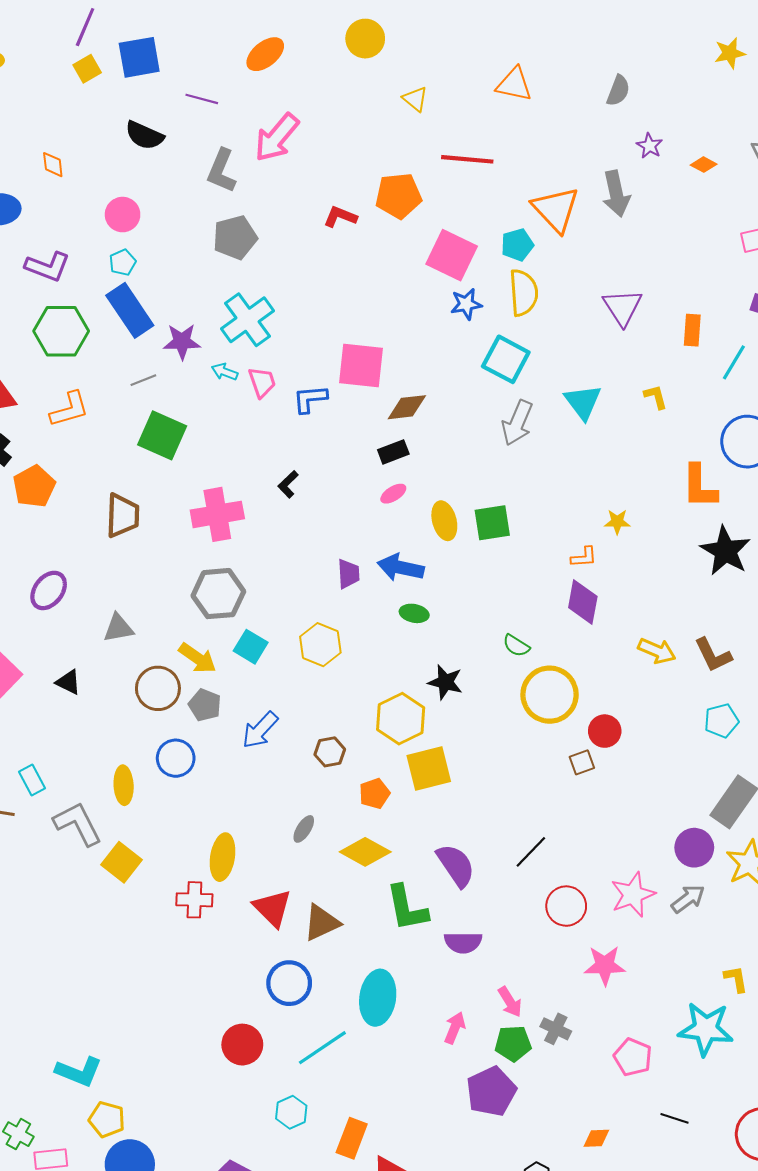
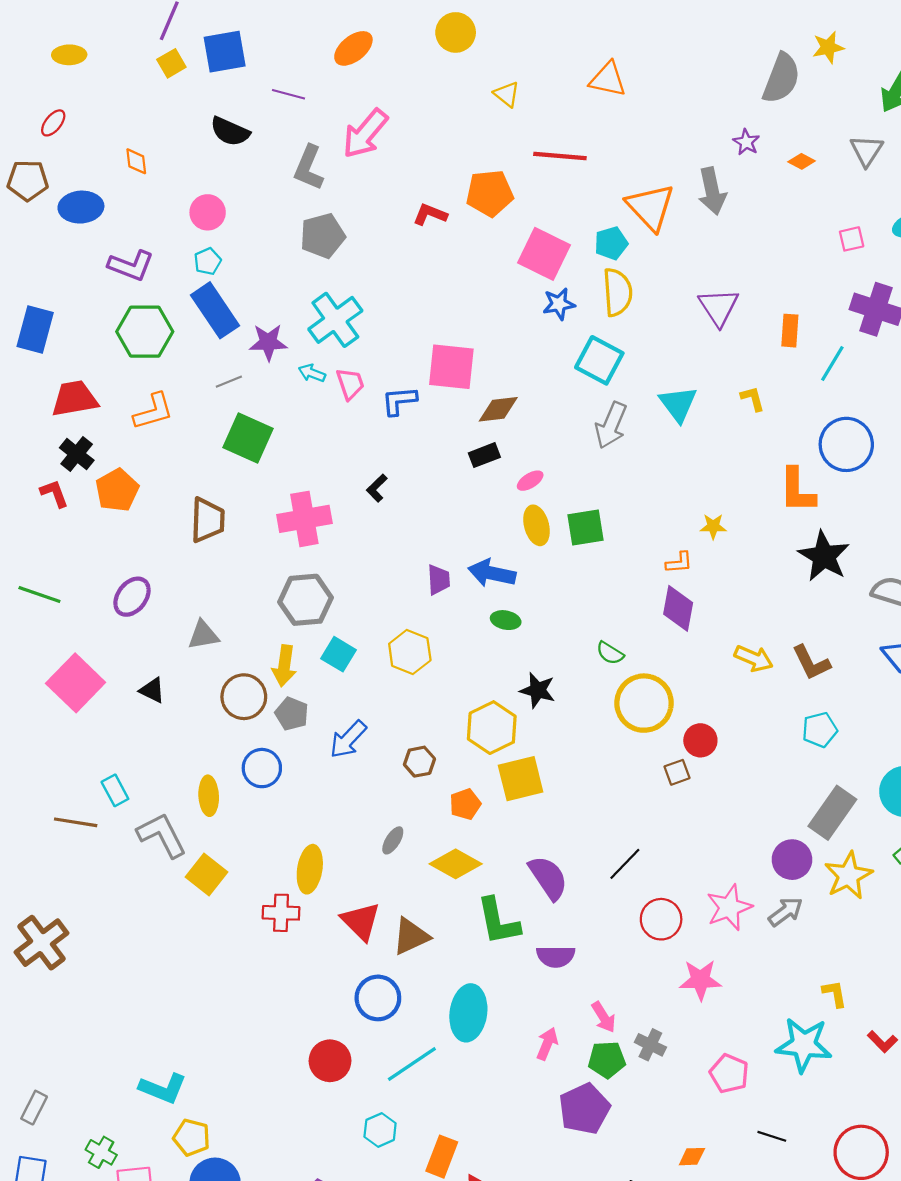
gray semicircle: (618, 91) -> (781, 78), moved, size x1.6
pink ellipse: (393, 494) -> (530, 481), moved
yellow arrow: (198, 658) -> (284, 666), turned 63

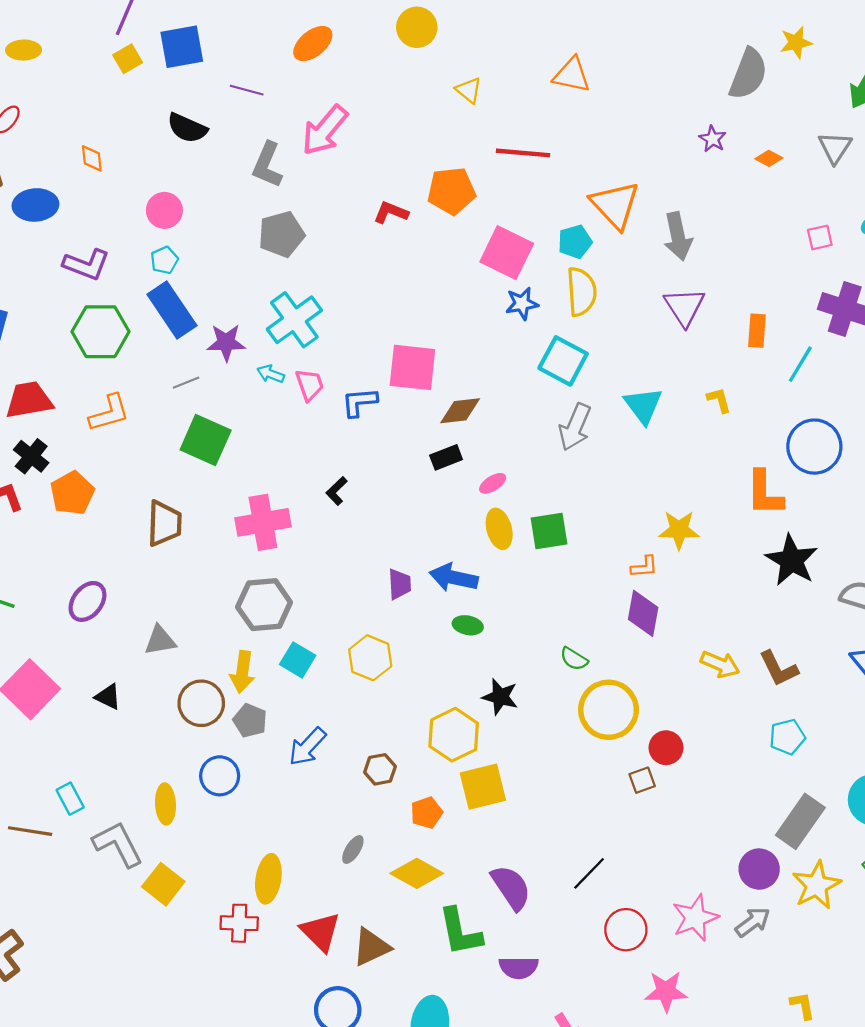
gray arrow: (712, 191) -> (678, 236), moved
yellow star: (713, 526) -> (679, 530), size x1.5

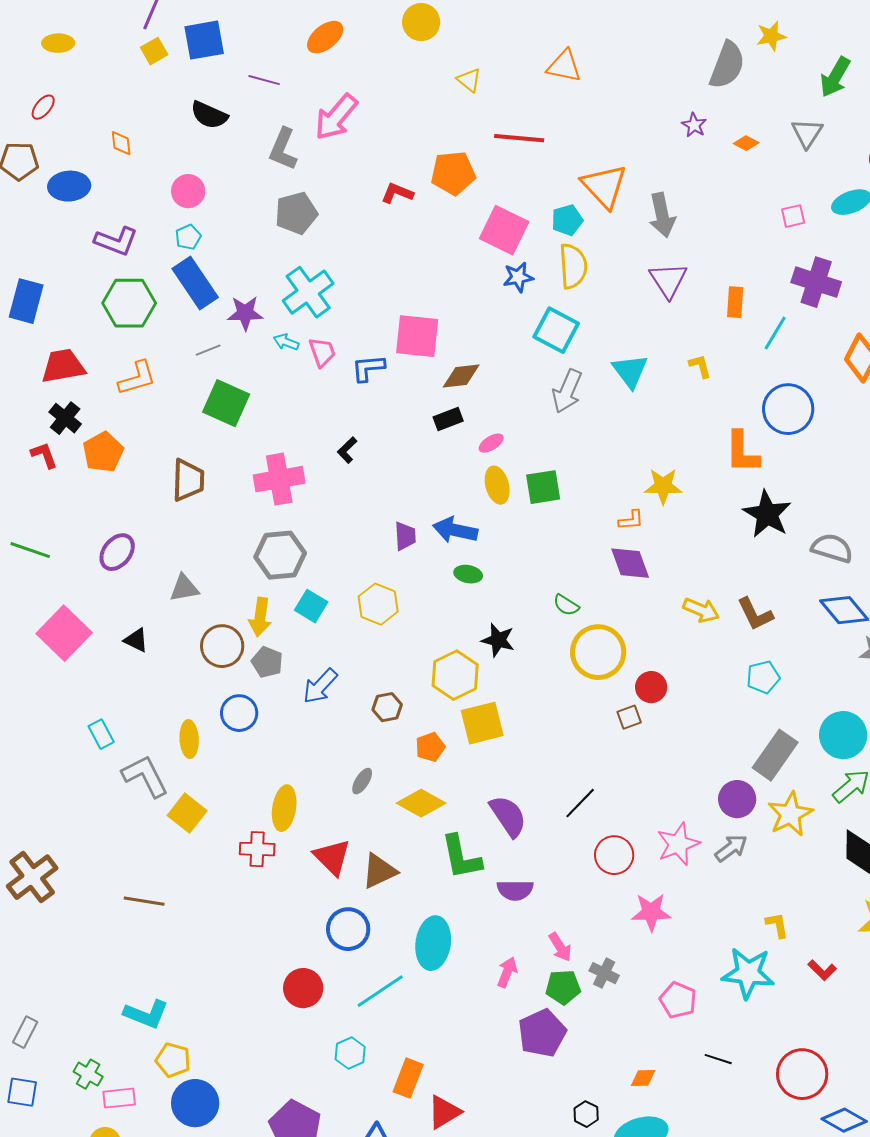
purple diamond: (643, 613) -> (630, 563), turned -30
brown line: (30, 831) -> (144, 901), moved

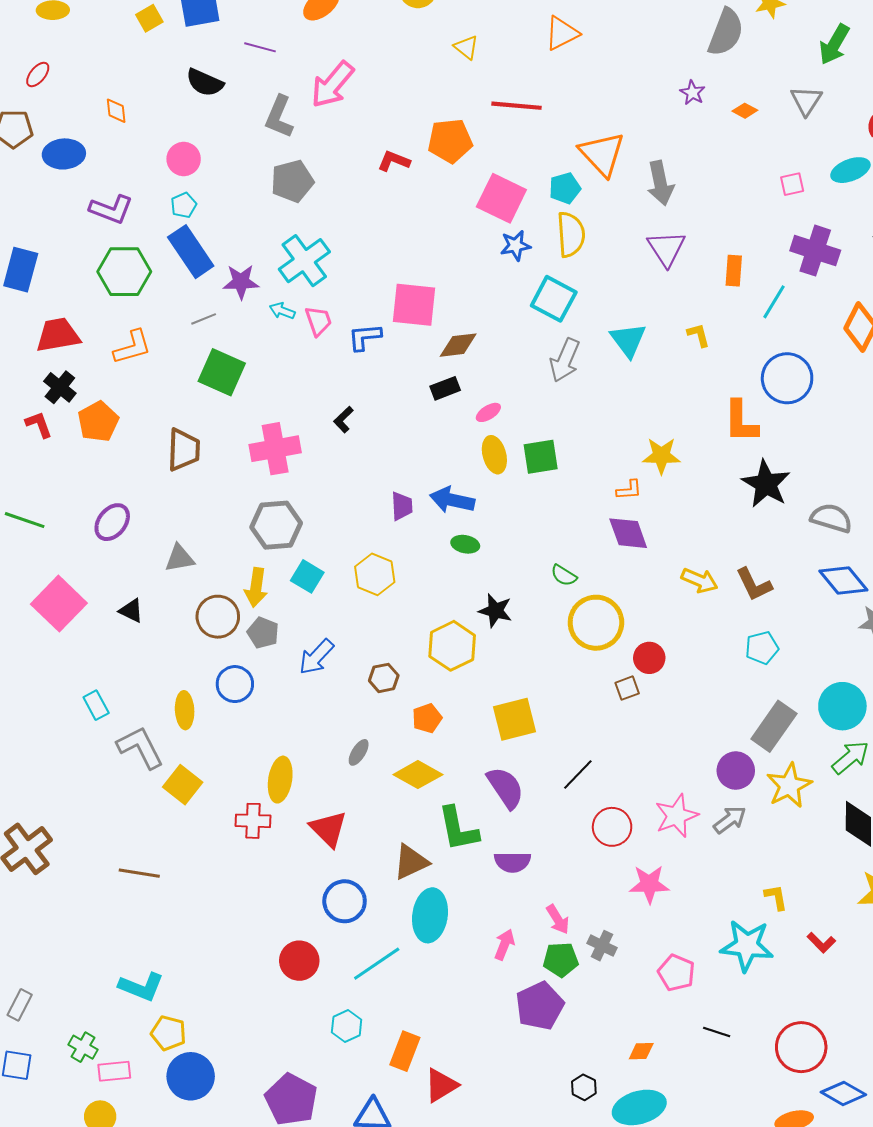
orange triangle: (564, 66) -> (562, 33), turned -39
yellow square: (482, 723) -> (514, 719), moved
brown triangle: (379, 871) -> (411, 862), moved

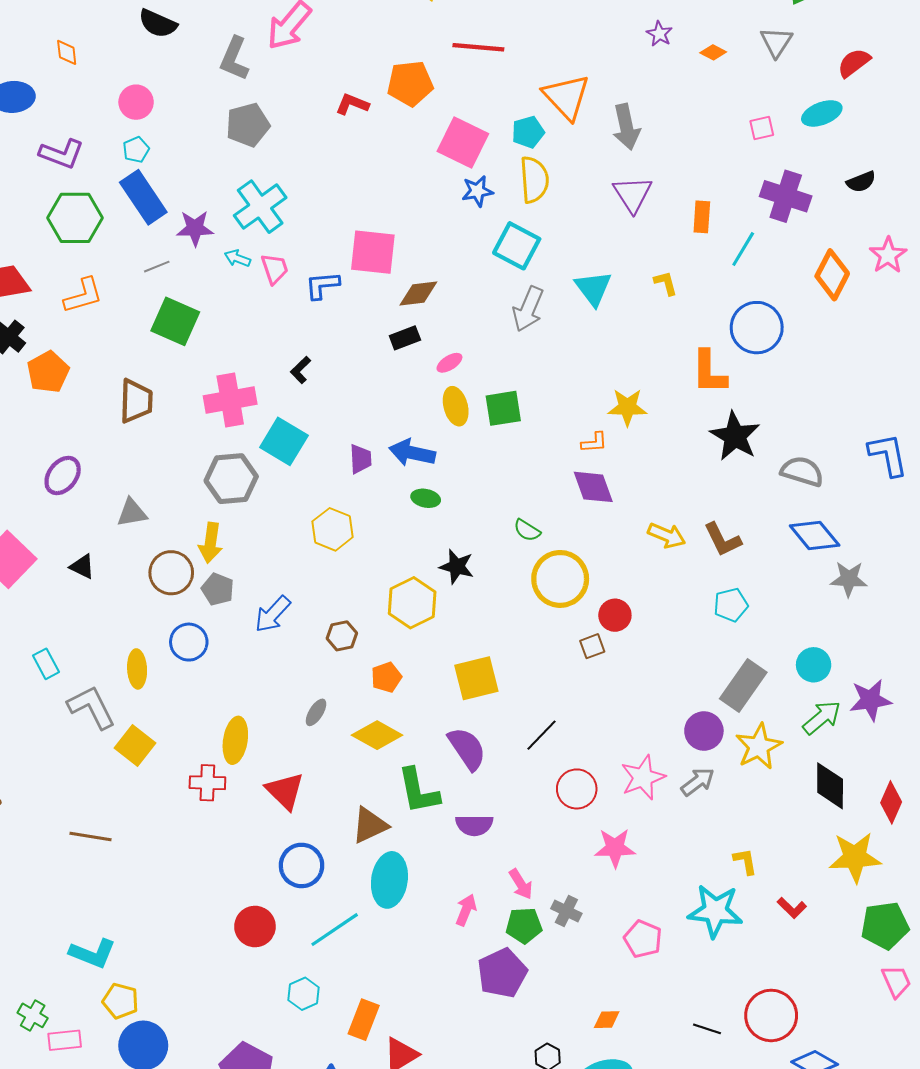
cyan square: (307, 576) -> (284, 441), moved, size x1.4
cyan circle: (842, 706) -> (814, 665), size x0.7
black line: (717, 1032) -> (707, 1029), moved

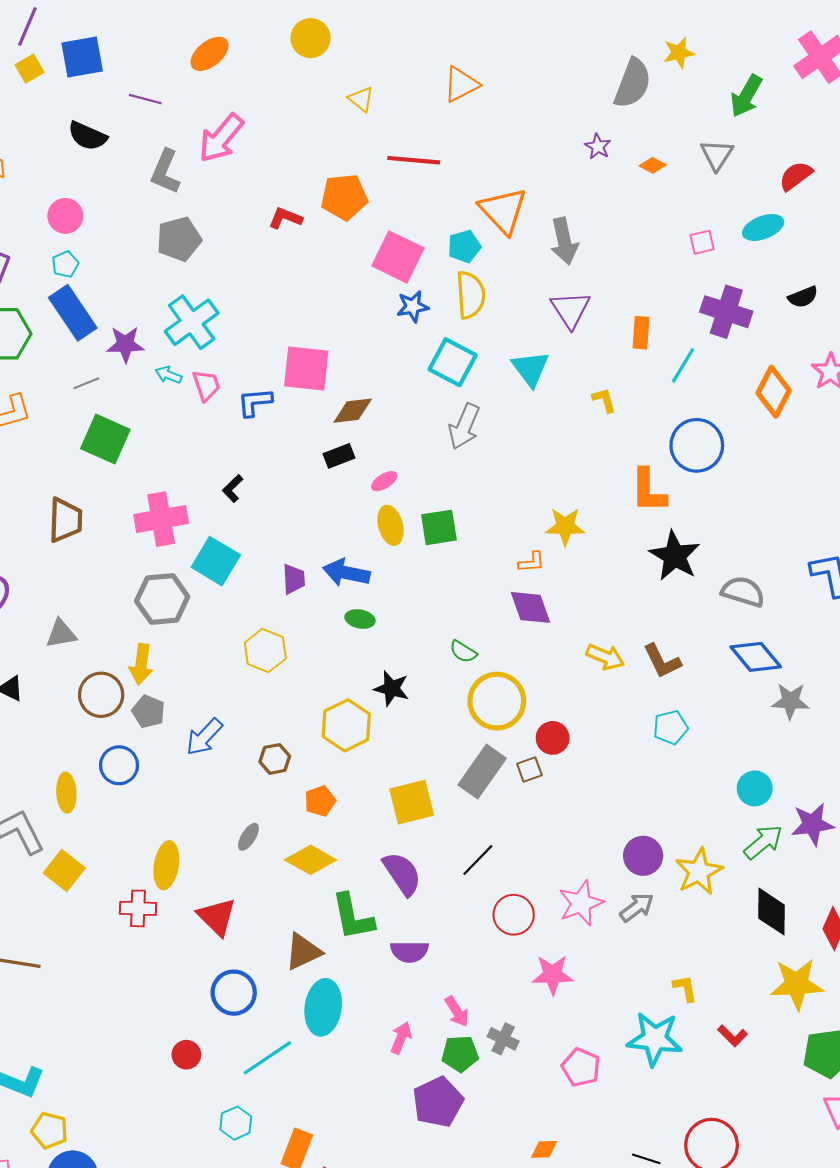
cyan triangle: (593, 288) -> (530, 369), moved
gray rectangle: (743, 685) -> (482, 772), moved
red circle: (255, 927) -> (186, 1055), size x0.7

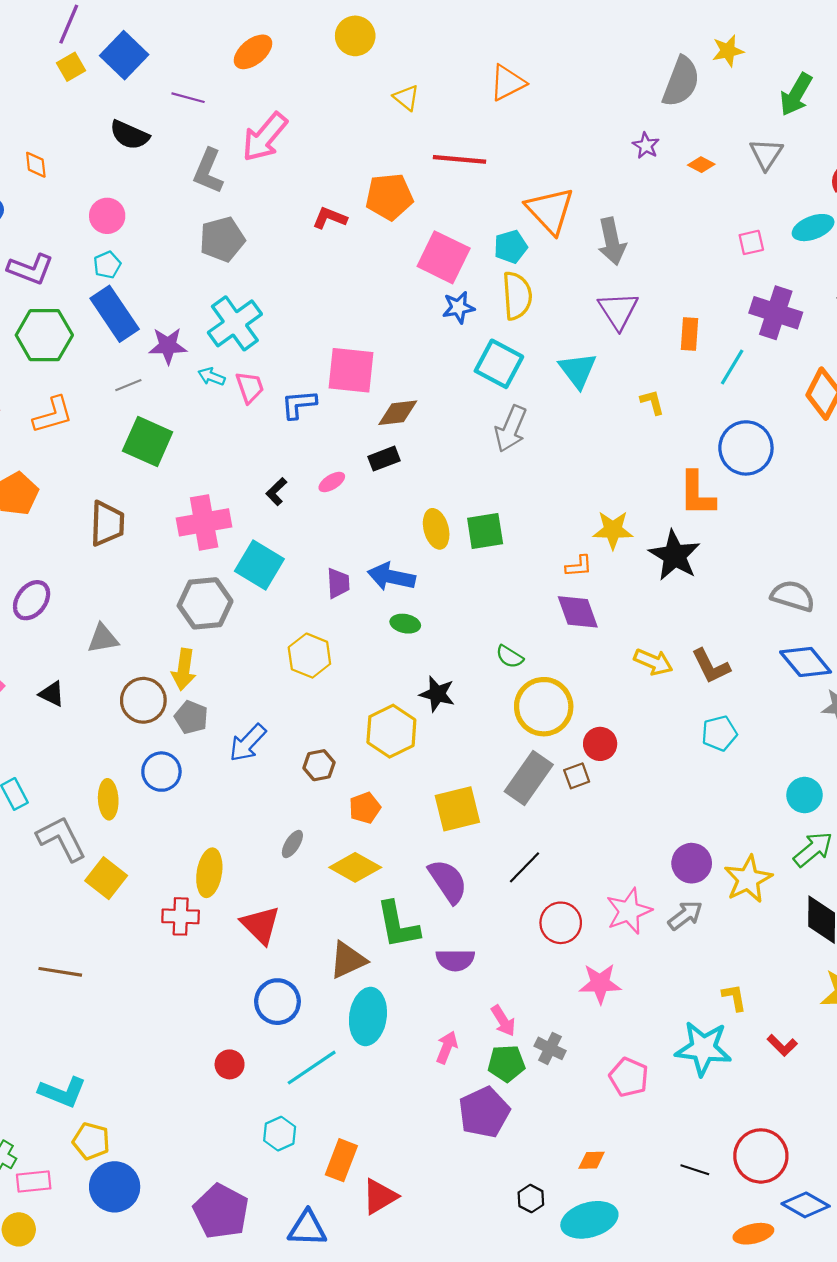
blue square: (82, 57) -> (124, 55), turned -36
pink ellipse: (384, 481) -> (332, 482), moved
black star: (675, 556) -> (675, 555), moved

